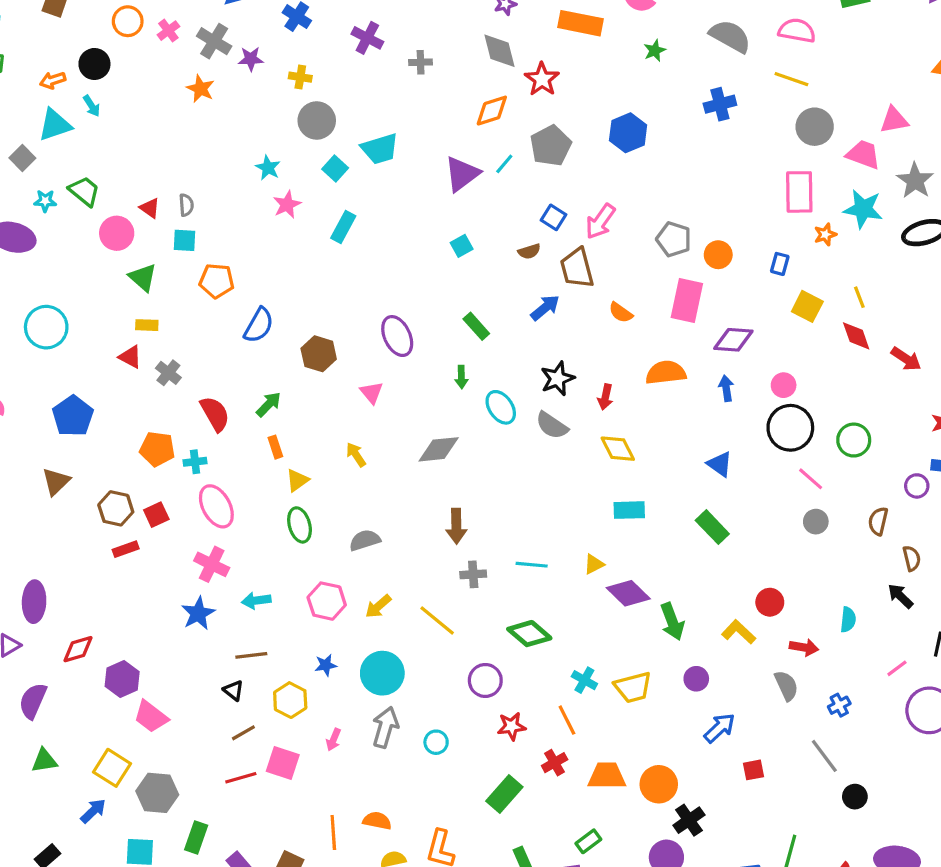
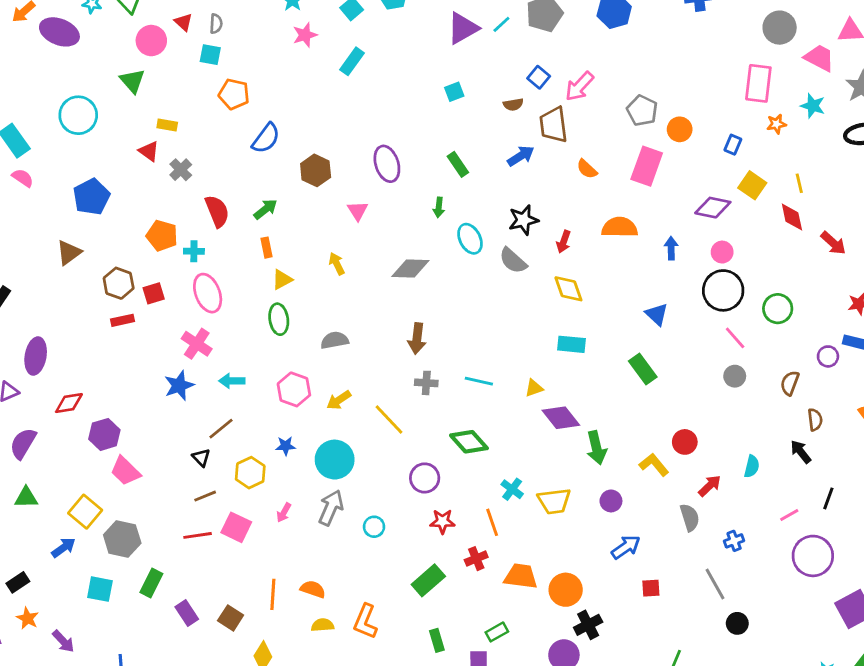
cyan star: (863, 209) -> (813, 106), size x0.7
green triangle: (143, 277) -> (132, 81), moved
purple diamond: (733, 340) -> (713, 208), moved
red arrow: (804, 647) -> (710, 486), turned -60
brown line: (251, 655) -> (221, 429), turned -40

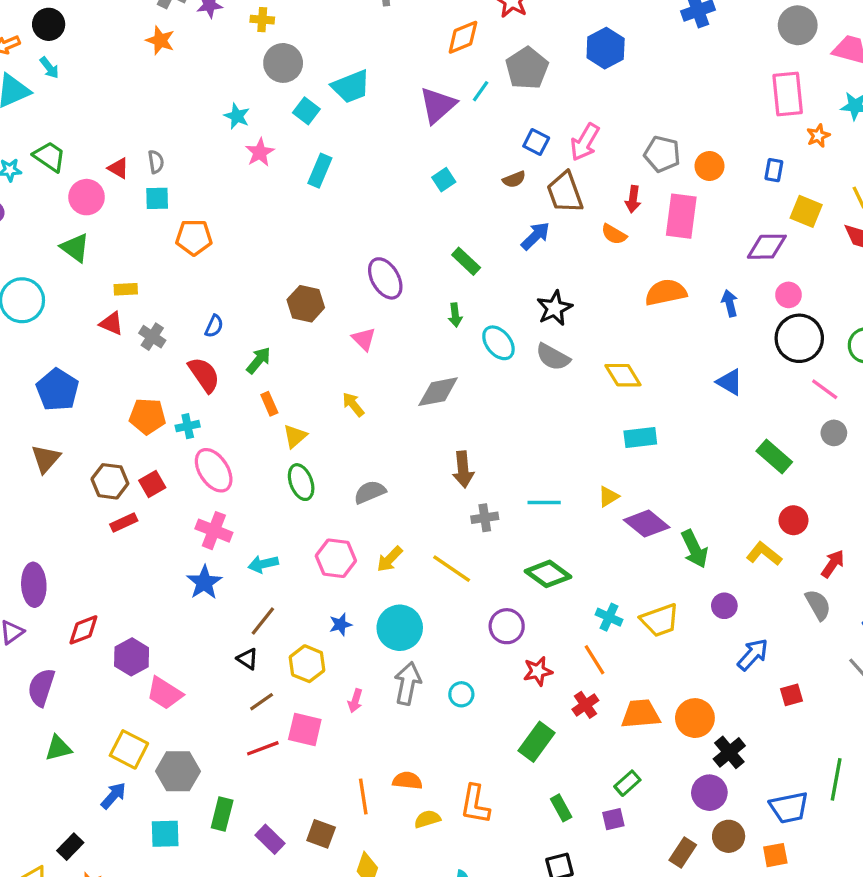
blue semicircle: (266, 138) -> (214, 326), moved, size x0.6
red arrow: (564, 242) -> (633, 199), moved
green rectangle: (643, 369) -> (774, 457), moved

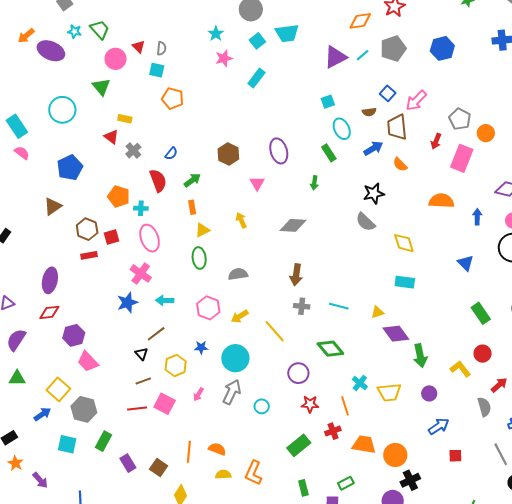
orange semicircle: (614, 234) -> (400, 164), moved
cyan ellipse: (498, 343) -> (342, 129), moved
purple ellipse: (34, 585) -> (50, 280), moved

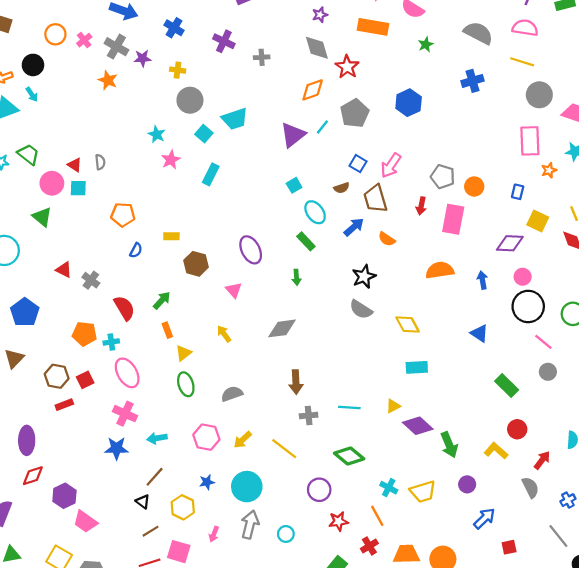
cyan square: (157, 70) -> (78, 188), moved
yellow rectangle: (125, 119) -> (171, 236), moved
blue semicircle: (171, 153) -> (136, 250), moved
blue star: (127, 303) -> (116, 448), turned 30

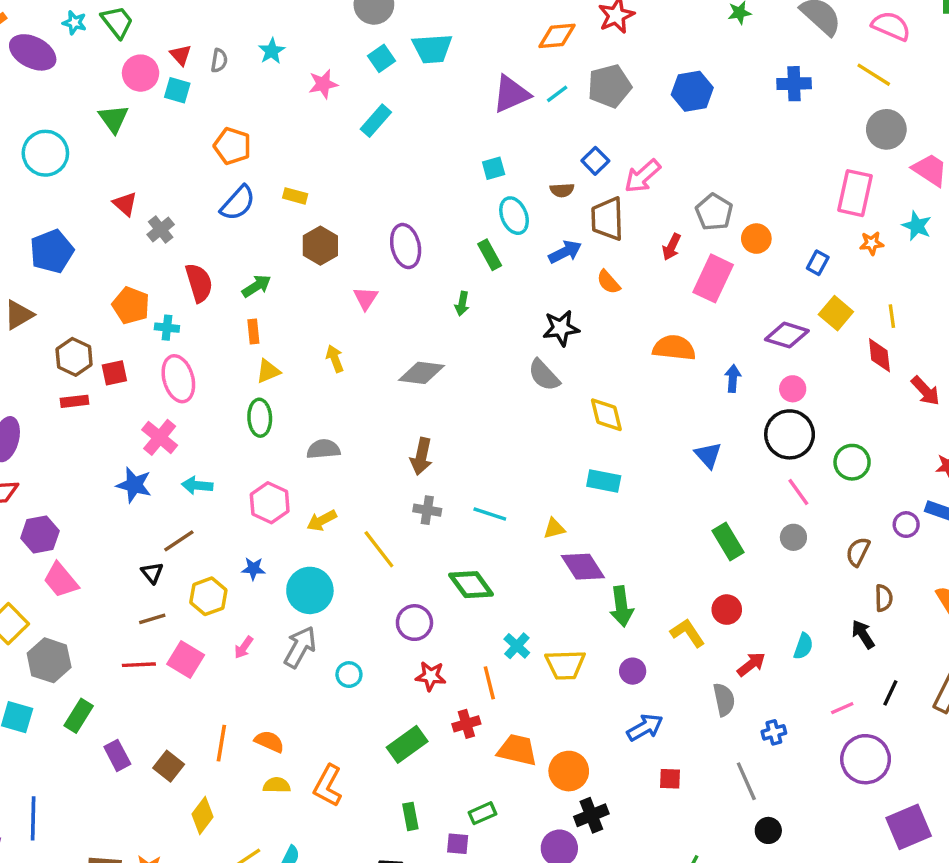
cyan star: (157, 134) -> (272, 51), moved
blue semicircle: (136, 250) -> (238, 203), size x1.6

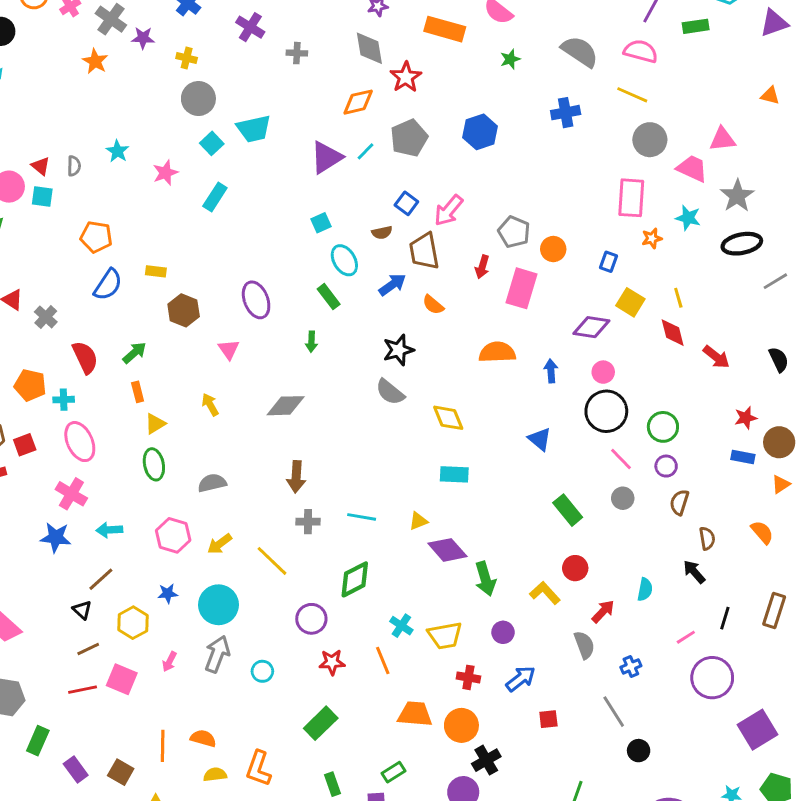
purple circle: (906, 525) -> (666, 466), moved
green diamond: (471, 585) -> (355, 579), turned -72
red cross: (466, 724) -> (468, 677), moved, turned 35

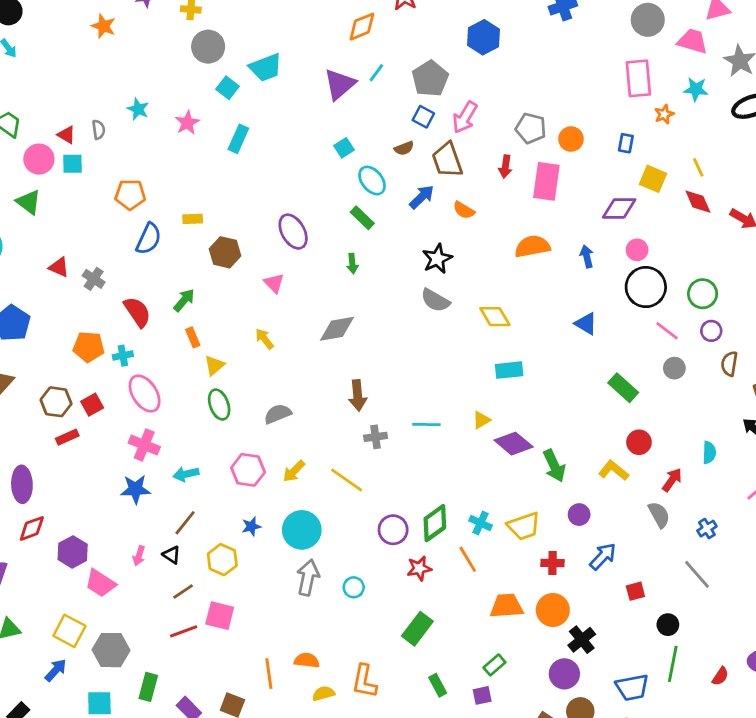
gray pentagon: (409, 138) -> (430, 79), moved
green diamond: (355, 579) -> (435, 523), moved
pink arrow: (169, 662) -> (139, 556), moved
black circle: (639, 751) -> (668, 625), moved

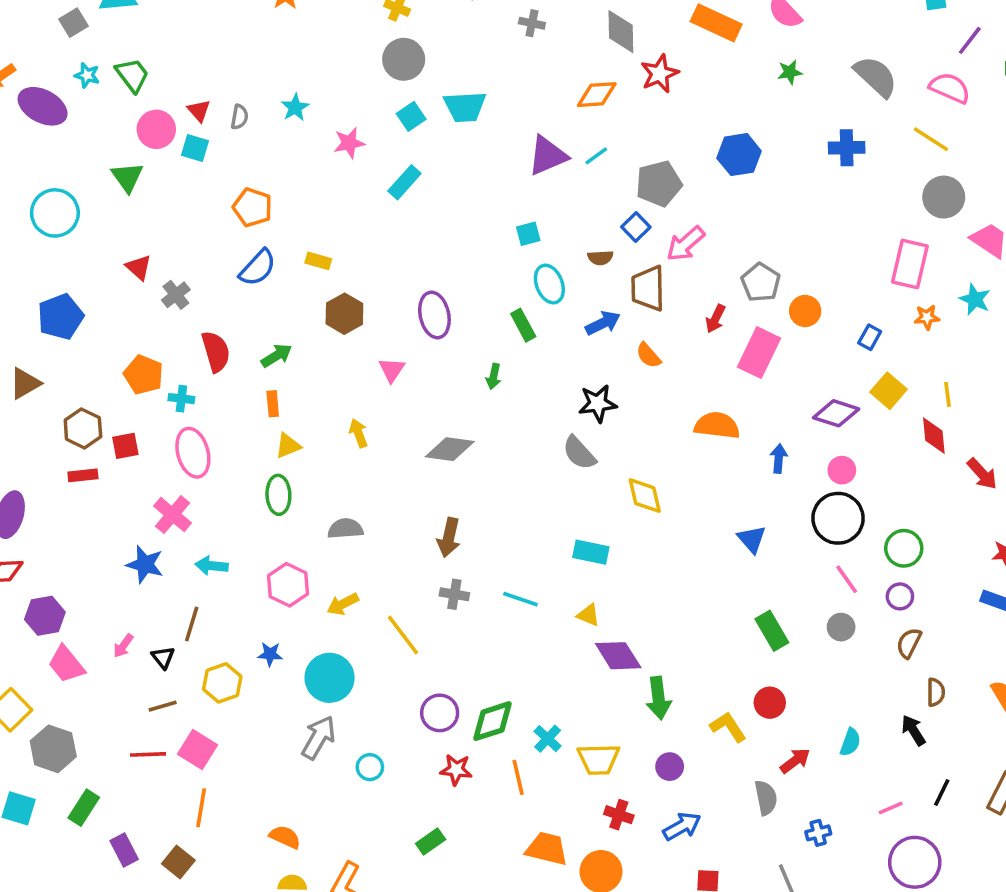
cyan rectangle: (509, 370) -> (591, 552), moved
yellow triangle: (481, 420) -> (588, 615), turned 36
brown line: (185, 523) -> (192, 624), turned -40
green rectangle: (417, 629) -> (431, 841), size x0.7
orange line: (269, 674) -> (201, 808), moved

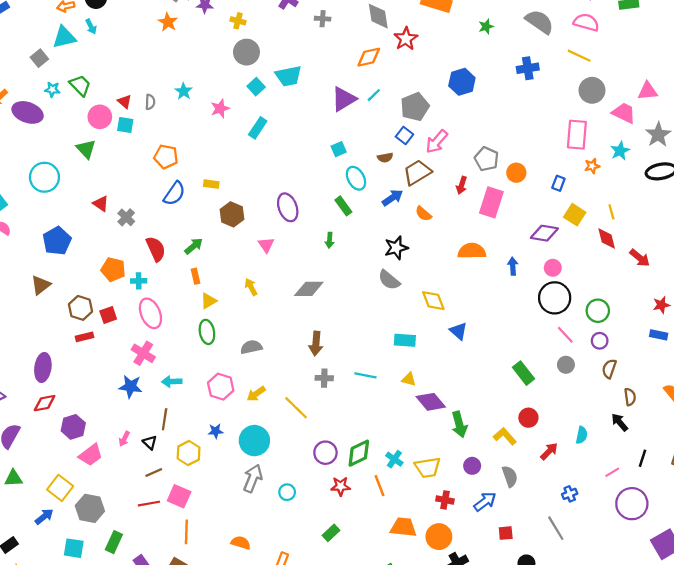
brown trapezoid: (648, 288) -> (417, 172), turned 68
cyan star: (975, 299) -> (620, 151), turned 30
blue triangle: (752, 539) -> (458, 331), moved
pink trapezoid: (66, 664) -> (91, 455), turned -80
gray semicircle: (766, 798) -> (510, 476), moved

